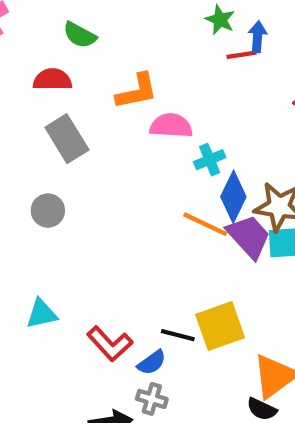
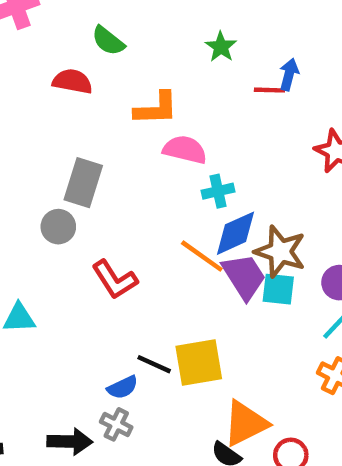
green star: (220, 20) -> (221, 47), moved
gray rectangle: (67, 139) -> (83, 183), moved, turned 39
blue diamond: (233, 197) -> (236, 233), turned 30
gray circle: (48, 211) -> (58, 227), moved
red L-shape: (110, 344) -> (115, 280), moved

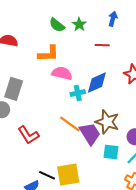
green semicircle: (108, 41) -> (57, 25), moved
blue arrow: (289, 74) -> (113, 19), moved
blue diamond: (236, 233) -> (97, 83), moved
cyan square: (278, 289) -> (111, 152), moved

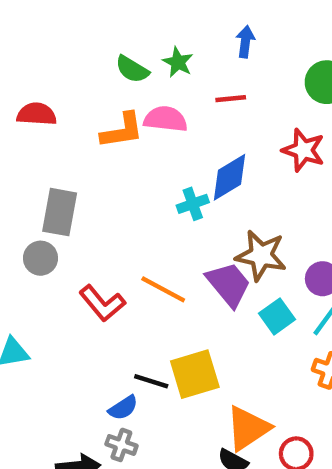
pink semicircle: (62, 73) -> (165, 119), moved
orange line: (70, 124) -> (163, 289), moved
cyan square: (111, 152) -> (277, 316), turned -35

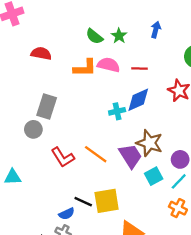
red line: (231, 99) -> (140, 68), moved

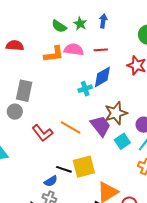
blue arrow: (156, 30) -> (103, 21), moved
brown star: (149, 143) -> (116, 113), turned -30

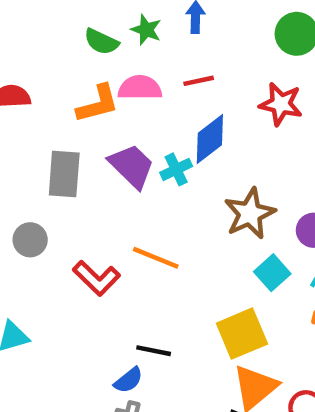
gray rectangle: (24, 91) -> (64, 174), moved
purple trapezoid: (101, 126) -> (132, 166), moved
yellow square: (84, 167) -> (242, 334), moved

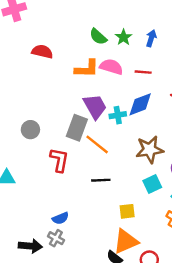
gray rectangle: (64, 174) -> (77, 128), moved
orange line: (156, 258) -> (97, 144), moved
red L-shape: (96, 278) -> (59, 160), turned -140
yellow square: (242, 334) -> (127, 211), size x0.6
black line: (154, 351) -> (101, 180), moved, turned -30

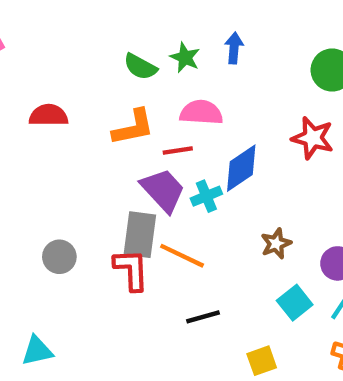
pink semicircle: (111, 67) -> (201, 112), moved
red line: (143, 72) -> (178, 151), moved
brown star: (150, 150) -> (276, 244), size x0.6
red L-shape: (59, 160) -> (131, 270), moved

